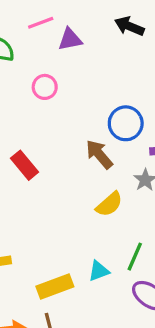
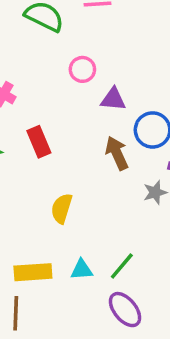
purple triangle: (70, 39) -> (113, 99), moved
yellow semicircle: (109, 204) -> (62, 208), moved, turned 132

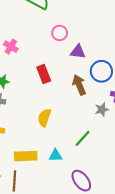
red rectangle: (39, 142) -> (44, 74), moved
green line: (122, 266) -> (83, 138), moved

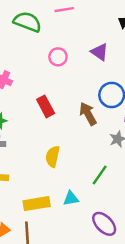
purple triangle: (78, 52) -> (100, 52), moved, turned 35

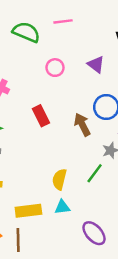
yellow semicircle: (53, 157) -> (59, 179), moved
green line: (100, 175) -> (95, 173), moved

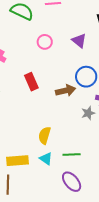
brown arrow: (82, 125) -> (66, 90), turned 102
green line: (95, 173) -> (72, 155), moved, turned 48
cyan triangle: (62, 207) -> (46, 159), turned 40

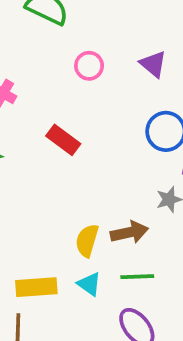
red rectangle: (31, 82) -> (63, 140), turned -30
brown arrow: (66, 90) -> (129, 232), moved

